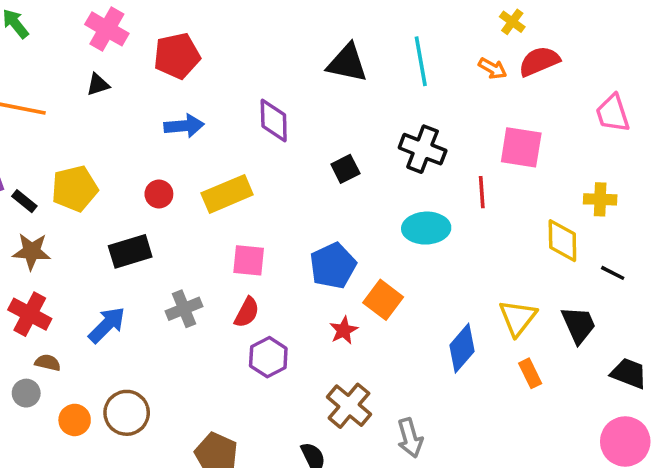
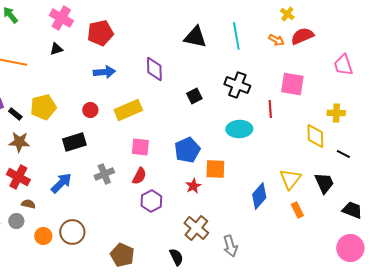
orange square: (383, 300) -> (215, 169), turned -35

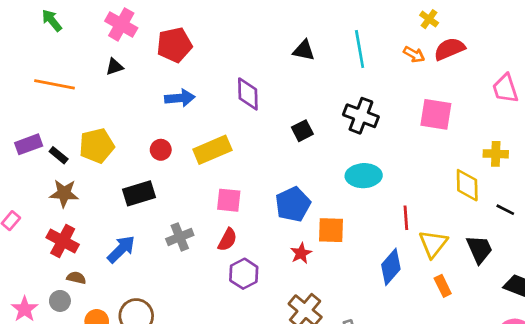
black triangle: (195, 37) -> (304, 50), size x0.7
red line: (270, 109) -> (406, 218), moved

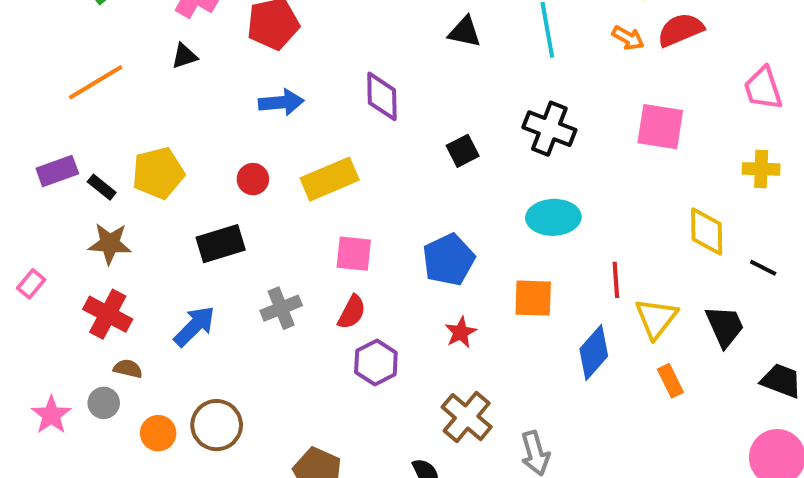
orange line: (54, 84) -> (96, 82), turned -42
yellow cross: (496, 154) -> (761, 169), moved
orange square: (331, 230) -> (533, 298), moved

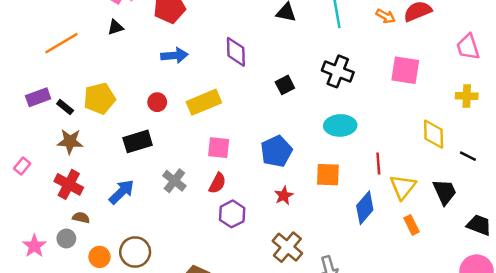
gray cross: (281, 308) -> (174, 181), turned -30

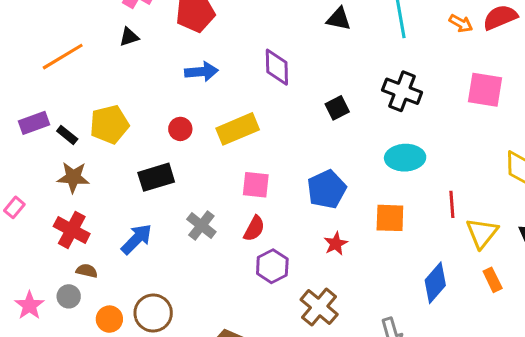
blue diamond: (365, 208) -> (435, 283), moved
brown cross: (287, 247) -> (319, 307), moved

